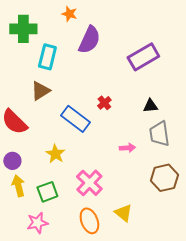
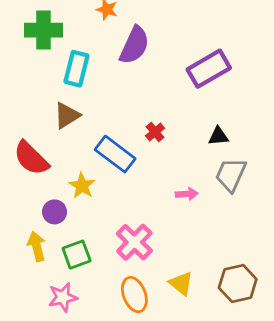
gray trapezoid: (159, 134) -> (231, 175), turned 32
yellow star: (55, 154) -> (82, 186), moved
purple circle: (12, 161) -> (55, 212), moved
brown hexagon: (164, 178) -> (238, 284), moved

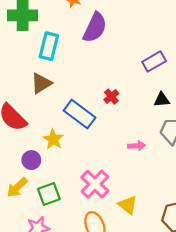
purple rectangle: (209, 69) -> (154, 61), moved, size x0.7
yellow arrow: (37, 246) -> (17, 187), turned -120
yellow triangle: (181, 284) -> (128, 205), moved

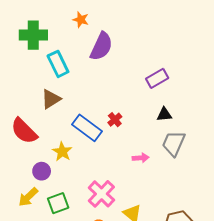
cyan rectangle: (49, 46) -> (58, 64), turned -40
red cross: (111, 97) -> (115, 120), moved

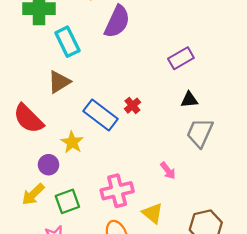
pink arrow: (141, 158) -> (168, 171), moved, turned 56
pink cross: (101, 194) -> (117, 191), turned 32

